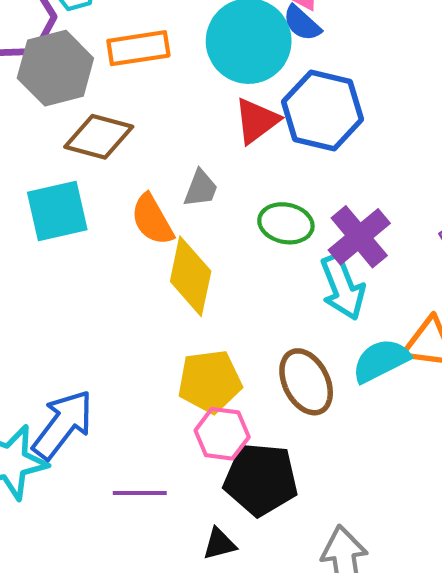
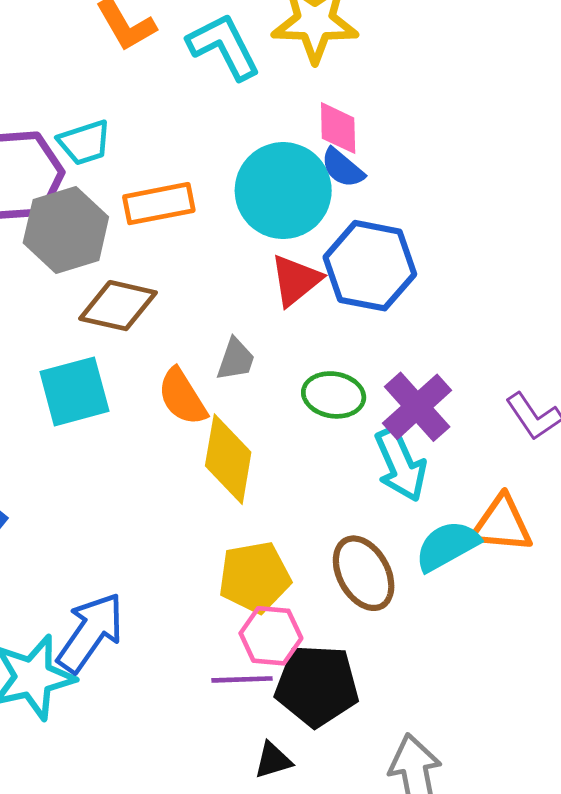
purple line: (140, 493) -> (242, 679), moved

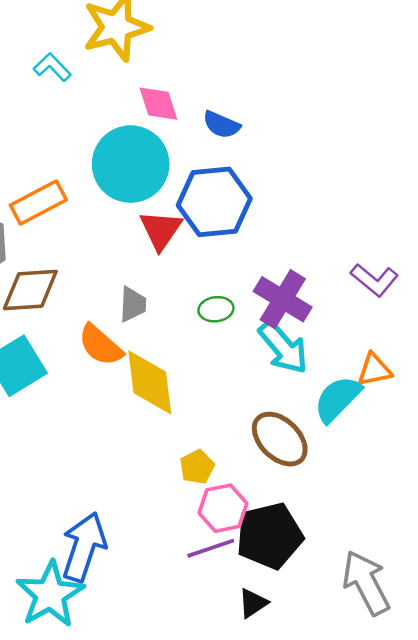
cyan L-shape: (224, 46) -> (52, 67), size x0.6
blue semicircle: (343, 168) -> (221, 125), moved
green ellipse: (334, 395) -> (216, 309), size x0.7
orange triangle: (502, 524) -> (374, 370), size x0.7
yellow pentagon: (255, 577) -> (197, 467), size x0.6

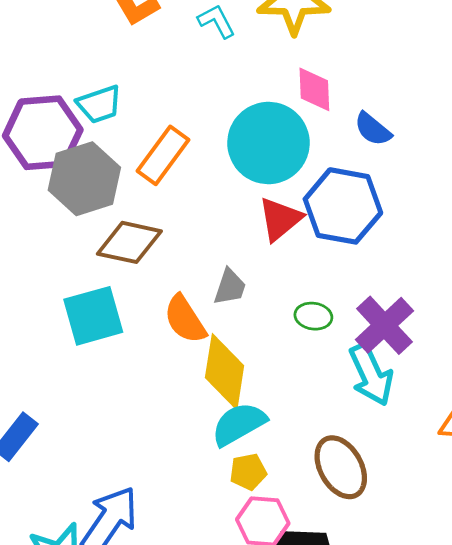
orange rectangle: (38, 202) -> (163, 155), turned -42
cyan semicircle: (338, 399) -> (239, 424), moved

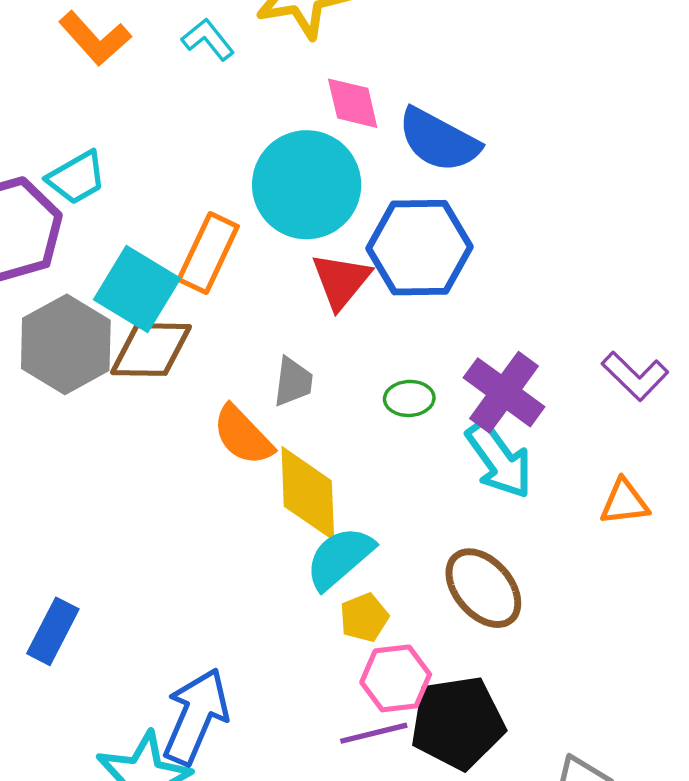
blue semicircle: (373, 129) -> (439, 140), size x1.6
orange rectangle: (163, 155) -> (208, 253), moved
gray hexagon: (84, 179) -> (66, 344), moved
cyan square: (93, 316) -> (137, 289), moved, turned -32

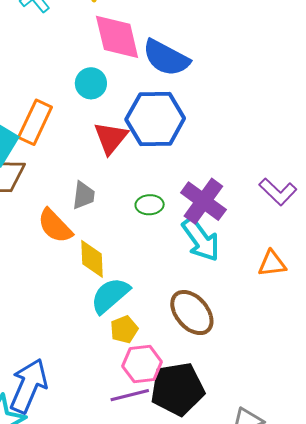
pink diamond: (353, 103) -> (117, 37), size x1.5
cyan circle: (307, 185) -> (91, 83), size x0.5
yellow diamond: (308, 493) -> (92, 259), size x0.7

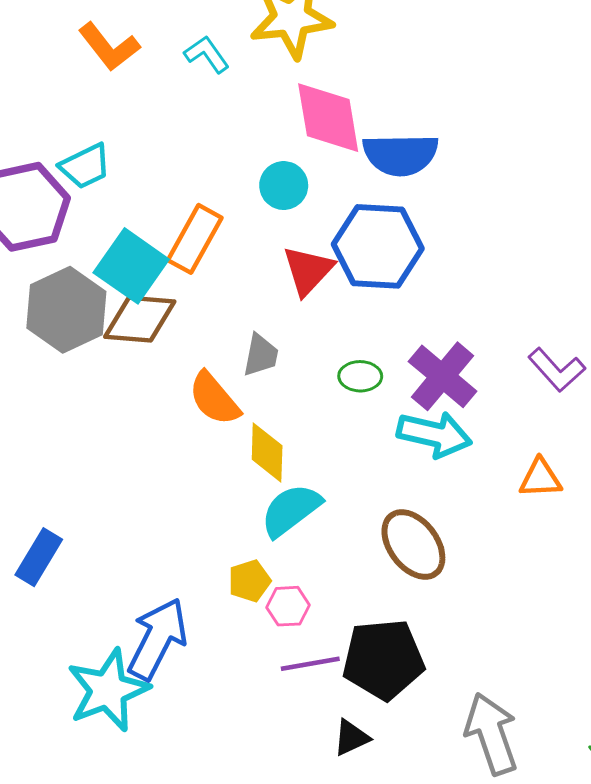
blue semicircle: (166, 58) -> (401, 155), turned -33
cyan arrow: (201, 240) -> (434, 434), turned -45
yellow pentagon: (124, 329) -> (249, 581), moved
pink hexagon: (142, 364) -> (288, 606), moved, size x0.7

